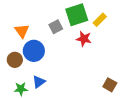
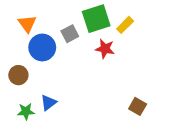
orange triangle: (22, 31) -> (27, 24), moved
blue circle: (34, 51) -> (42, 47), moved

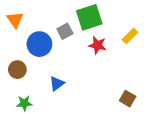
orange triangle: (27, 24) -> (15, 20), moved
yellow rectangle: (125, 25) -> (130, 36), moved
blue triangle: (49, 103) -> (57, 83), moved

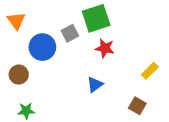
yellow rectangle: (130, 36) -> (150, 71), moved
blue triangle: (57, 83) -> (95, 85), moved

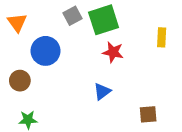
gray square: (70, 33) -> (73, 16), moved
yellow rectangle: (150, 71) -> (162, 37), moved, turned -42
brown square: (137, 106) -> (148, 114), turned -35

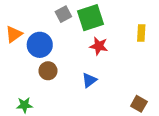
orange triangle: (17, 23) -> (14, 34), moved, turned 30
brown circle: (20, 81) -> (48, 71), moved
brown square: (148, 114) -> (139, 104), moved, turned 35

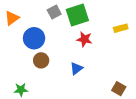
yellow rectangle: (141, 33) -> (121, 28), turned 72
orange triangle: (14, 34) -> (12, 18), moved

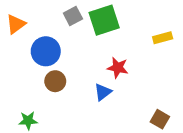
red star: (84, 39) -> (118, 68), moved

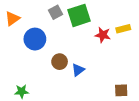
red star: (118, 68) -> (103, 35), moved
brown circle: (55, 81) -> (60, 62), moved
brown square: (160, 119) -> (121, 90), turned -32

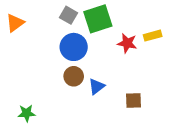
gray square: (55, 12) -> (69, 15), turned -32
blue circle: (35, 39) -> (74, 47), moved
brown square: (121, 90) -> (134, 100), moved

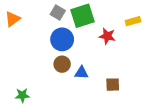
yellow rectangle: (153, 36) -> (133, 21), moved
blue triangle: (97, 86) -> (81, 73), turned 40

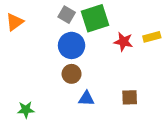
yellow rectangle: (133, 21) -> (152, 37), moved
blue triangle: (81, 73) -> (86, 99), moved

